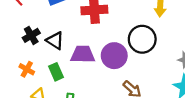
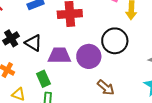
green rectangle: (56, 72) -> (43, 79), moved

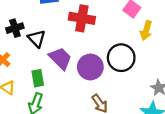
purple trapezoid: (59, 56) -> (60, 58), turned 30

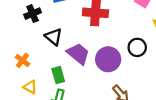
black cross: (15, 28) -> (33, 14), moved
black circle: (121, 58) -> (137, 47), size x0.7

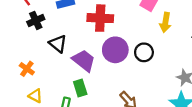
purple circle: (108, 59) -> (115, 50), moved
green rectangle: (58, 75) -> (80, 88), moved

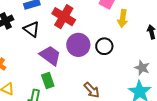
red cross: (100, 18) -> (64, 17), turned 30
black triangle: (58, 44) -> (32, 29), moved

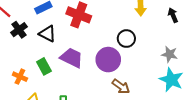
purple circle: (78, 45) -> (108, 60), moved
green rectangle: (48, 80) -> (44, 66), moved

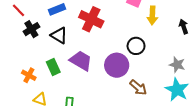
brown arrow: (121, 86) -> (138, 87), moved

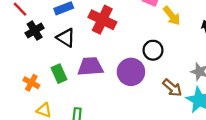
yellow arrow: (152, 15) -> (172, 16), turned -42
purple trapezoid: (81, 61) -> (90, 67), turned -35
brown arrow: (138, 87) -> (172, 88), moved

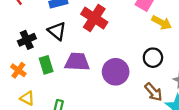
yellow arrow: (172, 16) -> (162, 23), turned -30
black cross: (35, 31) -> (27, 40), moved
black circle: (153, 50) -> (153, 58), moved

